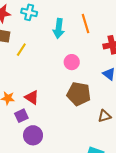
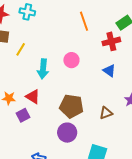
cyan arrow: (59, 28) -> (43, 69), moved
brown pentagon: (79, 94) -> (71, 106), moved
purple circle: (33, 135) -> (67, 133), moved

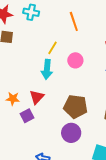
orange line: (84, 21) -> (74, 21), moved
yellow line: (21, 49) -> (53, 48), moved
red triangle: (33, 97) -> (37, 97), turned 42

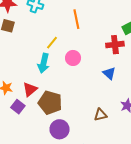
brown pentagon: (75, 107) -> (50, 103), moved
purple square: (27, 116) -> (18, 107), turned -32

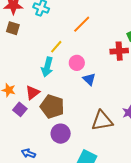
orange line: (76, 19) -> (82, 24), turned 54
blue triangle: (109, 73) -> (89, 79), moved
brown triangle: (100, 115) -> (102, 121), size x1.6

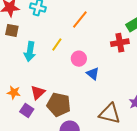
cyan arrow: (47, 67) -> (30, 51), moved
brown triangle: (102, 121) -> (110, 114), turned 30

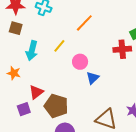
blue triangle: (93, 74) -> (93, 78), turned 32
orange star: (14, 92) -> (14, 73), moved
purple square: (27, 110) -> (24, 109), turned 32

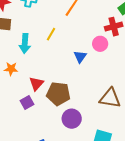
pink circle: (80, 62) -> (100, 44), moved
blue triangle: (93, 78) -> (80, 57), moved

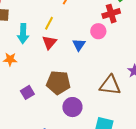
red triangle: (36, 84) -> (49, 42), moved

